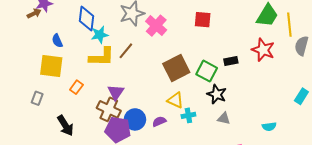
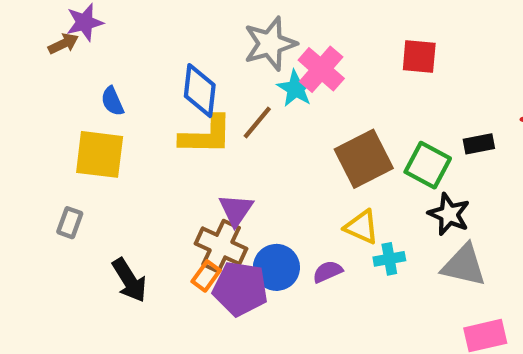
blue diamond: (87, 19) -> (200, 91), moved
cyan star: (100, 35) -> (296, 88), moved, turned -30
orange rectangle: (76, 87) -> (206, 276), moved
gray triangle: (224, 118) -> (464, 265), size x1.6

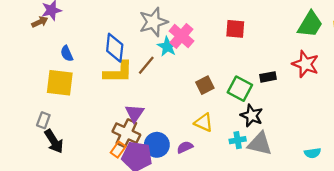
brown square: (364, 159) -> (205, 85), size x0.6
cyan cross: (389, 259) -> (238, 140), moved
black arrow: (129, 280) -> (54, 141), moved

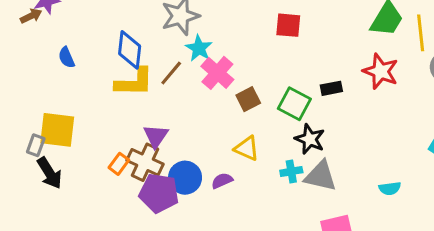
pink cross: (181, 36) -> (217, 73), moved
yellow square: (60, 83) -> (57, 130), moved
orange rectangle: (118, 149) -> (119, 164), moved

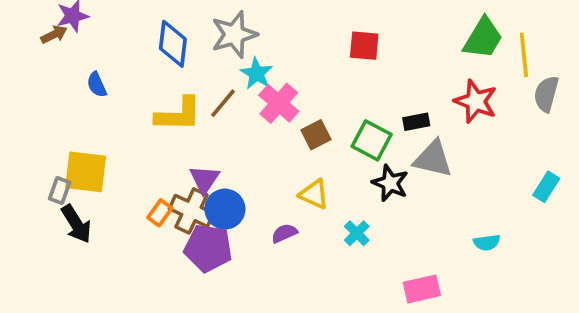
blue diamond: (130, 50) -> (173, 44), moved
cyan cross: (291, 171) -> (357, 233), moved, turned -35
gray triangle: (321, 176) -> (433, 159), moved
blue circle: (185, 178) -> (225, 209), moved

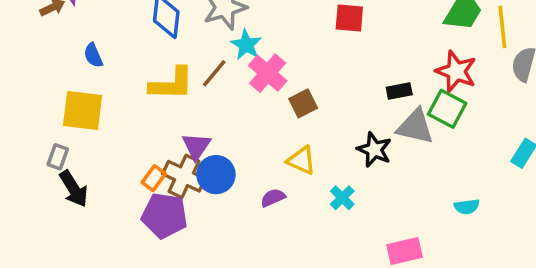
green square: (372, 140) -> (447, 109), moved
yellow square: (86, 172) -> (83, 111), moved
purple pentagon: (208, 248) -> (164, 215), moved

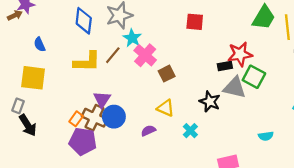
red star: (456, 71) -> (240, 54), moved, turned -30

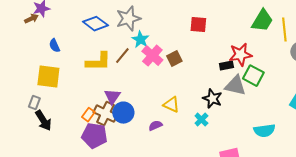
blue diamond: (84, 21) -> (95, 24), turned -60
brown square: (167, 74) -> (174, 59), moved
cyan cross: (190, 131) -> (201, 120), moved
cyan semicircle: (266, 136) -> (264, 131), size x1.5

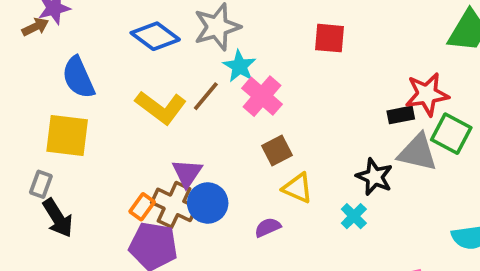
red square: (198, 25) -> (329, 38), moved
blue semicircle: (54, 46) -> (78, 77), size x1.6
brown square: (174, 59) -> (277, 151), moved
yellow L-shape: (98, 62) -> (161, 107), turned 36

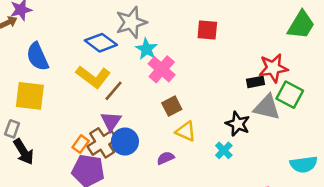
blue diamond: (155, 36) -> (101, 43), moved
brown line: (206, 96) -> (114, 91), moved
brown cross: (174, 205) -> (102, 143), turned 32

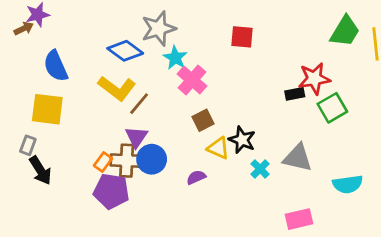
green square: (290, 95) -> (332, 108), turned 32
gray triangle: (267, 107) -> (298, 158), moved
black star: (238, 124) -> (242, 140), moved
brown cross: (102, 143) -> (127, 161), turned 36

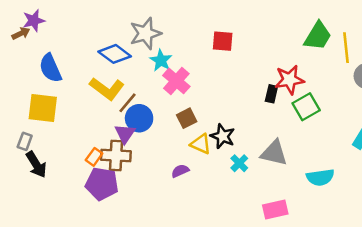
black rectangle: (295, 94) -> (271, 94), turned -66
blue circle: (152, 159) -> (139, 118), moved

